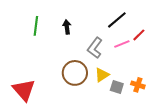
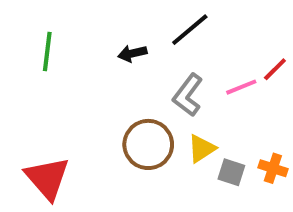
black line: (117, 20) -> (190, 30), moved
green line: (36, 26) -> (47, 51), moved
black arrow: (67, 27) -> (132, 53), turned -96

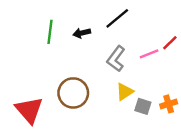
green line: (47, 51) -> (50, 32), moved
brown circle: (148, 144) -> (73, 93), moved
orange cross: (273, 168) -> (169, 104), turned -35

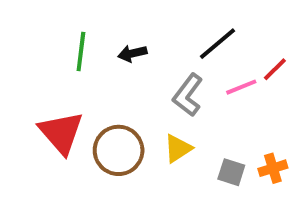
black line: (117, 18) -> (217, 44), moved
yellow triangle: (125, 92) -> (178, 148), moved
red triangle: (29, 110) -> (61, 133), moved

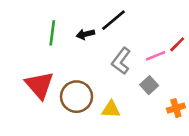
black line: (217, 44) -> (113, 20), moved
yellow triangle: (178, 148) -> (111, 109), moved, turned 36
gray square: (231, 172) -> (149, 85), moved, turned 30

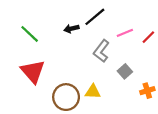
green line: (52, 33) -> (30, 34), moved, turned -54
pink line: (156, 56) -> (125, 33), moved
brown circle: (76, 97) -> (66, 97), moved

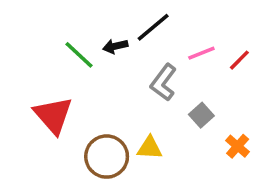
green line: (30, 34) -> (79, 55), moved
orange cross: (147, 91) -> (238, 146), turned -32

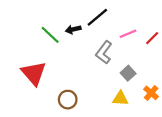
yellow triangle: (150, 148) -> (120, 98), moved
brown circle: (107, 157) -> (68, 100), size x0.7

